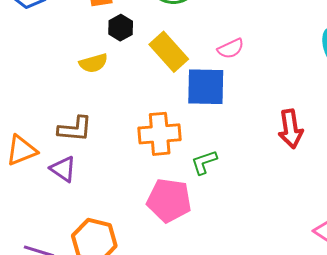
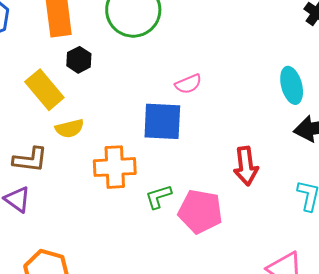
yellow rectangle: (169, 52) -> (44, 90), moved
yellow semicircle: (93, 63) -> (70, 128), moved
pink pentagon: (169, 200) -> (200, 211), moved

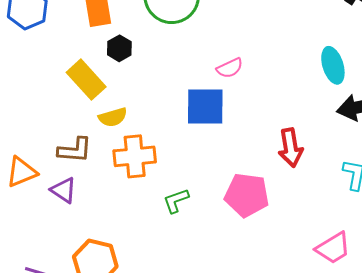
orange cross: (115, 167) -> (135, 156), moved
green L-shape: (158, 197) -> (176, 201), moved

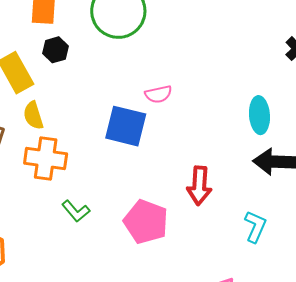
yellow semicircle: (113, 117) -> (33, 115), turned 76
green L-shape: (176, 201) -> (76, 211), turned -124

